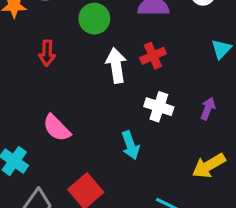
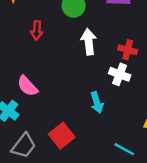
red cross: (153, 56) -> (128, 50), moved, turned 36
pink semicircle: (57, 128) -> (27, 86), moved

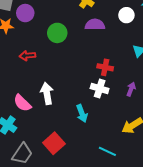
red arrow: (37, 30) -> (27, 56), turned 84
white arrow: (89, 42) -> (47, 93), moved

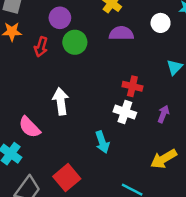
purple circle: (25, 13) -> (60, 18), moved
red arrow: (27, 56) -> (41, 47), moved, turned -70
white arrow: (47, 93) -> (61, 101), moved

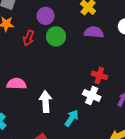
white arrow: (61, 101) -> (46, 102), moved
pink semicircle: (29, 127) -> (17, 84), moved, turned 132
cyan arrow: (102, 142) -> (72, 118), turned -132

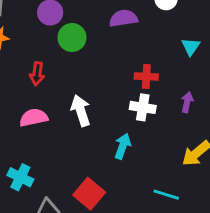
red arrow: (29, 38) -> (37, 74), moved
white arrow: (46, 102) -> (81, 111), moved

